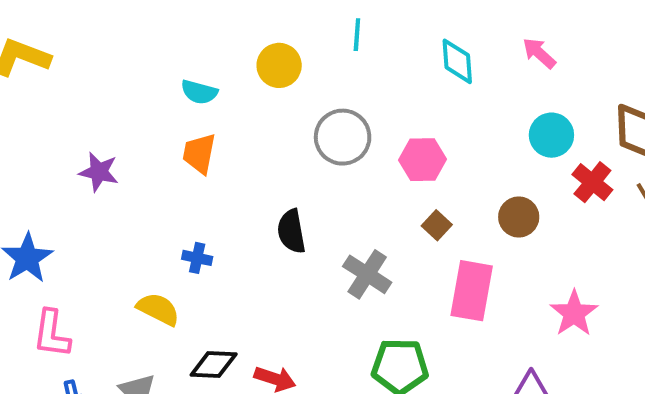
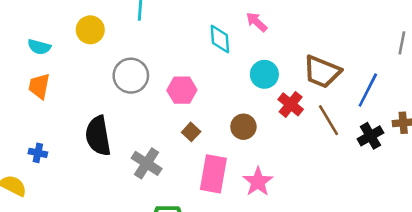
cyan diamond: (457, 61) -> (220, 39), moved
black semicircle: (291, 231) -> (98, 136), size x1.4
pink star: (574, 313) -> (258, 182), moved

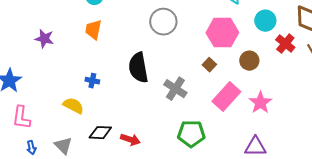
pink hexagon: (182, 90) -> (222, 33), moved, size x1.4
pink rectangle: (213, 174) -> (226, 97), turned 32

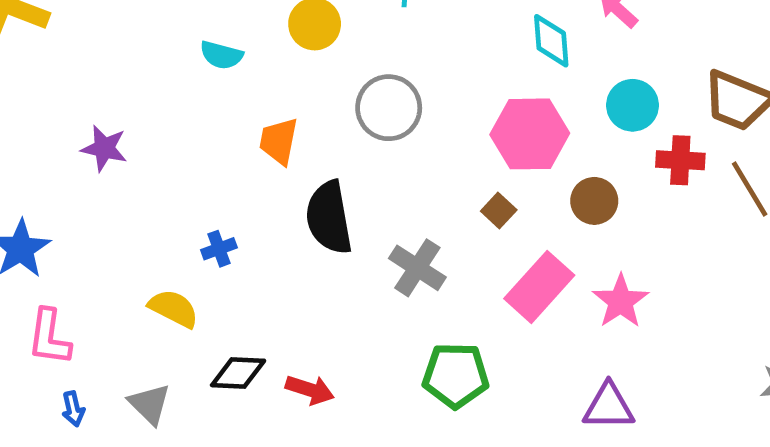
orange trapezoid: (93, 30) -> (279, 141), moved
red cross: (285, 44) -> (680, 160), turned -36
blue cross: (92, 81) -> (219, 249), turned -32

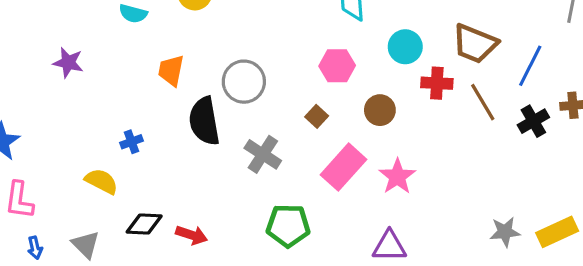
gray circle: (389, 108) -> (244, 82), moved
pink hexagon: (530, 134) -> (337, 66), size x0.7
purple star: (104, 148) -> (68, 63), moved

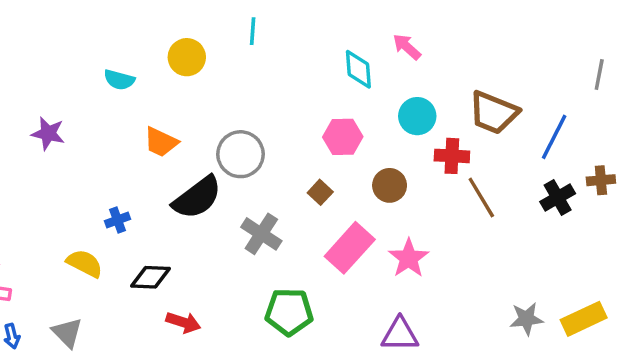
orange trapezoid: (171, 71) -> (161, 142), turned -76
brown line: (483, 102) -> (481, 198), moved
black semicircle: (204, 121) -> (197, 198), turned -117
black diamond: (144, 224) -> (150, 277), moved

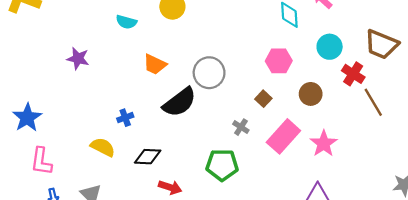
red cross: (452, 156) -> (353, 74), turned 30
gray cross: (261, 234) -> (241, 127), moved, size x0.6
green pentagon: (289, 312) -> (222, 165), moved

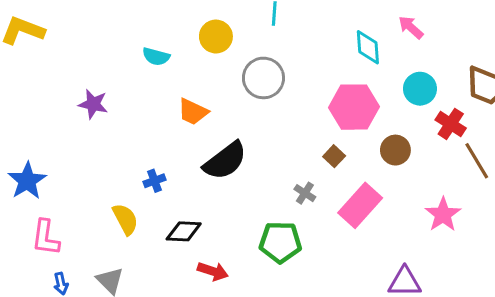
pink hexagon: (279, 61) -> (354, 107), size x1.4
gray circle: (209, 73) -> (263, 78), moved
pink star: (324, 144) -> (443, 215), moved
yellow semicircle: (103, 147) -> (125, 219), turned 35

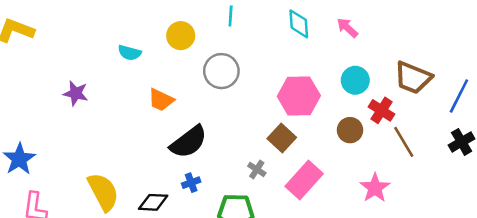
cyan diamond: (368, 47) -> (299, 24), moved
brown circle: (395, 150) -> (350, 130), moved
brown square: (334, 156) -> (282, 138), size x1.5
blue cross: (155, 181) -> (191, 183), moved
yellow semicircle: (125, 219) -> (103, 192), size x1.4

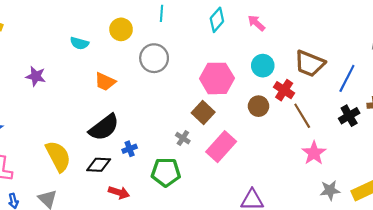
cyan diamond: (299, 24) -> (217, 20), turned 45
black semicircle: (189, 142) -> (104, 127), moved
pink star: (375, 188) -> (314, 153), moved

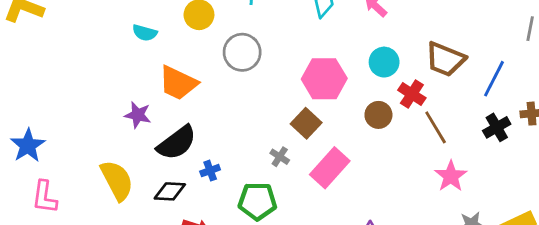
purple star: (36, 76) -> (138, 115), moved
orange trapezoid: (105, 82) -> (178, 83), size x1.4

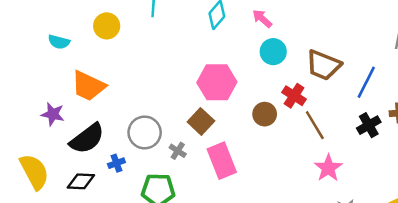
gray circle: (242, 52) -> (145, 132), moved
cyan circle: (384, 62) -> (273, 52), moved
pink rectangle: (330, 168) -> (222, 161), turned -64

